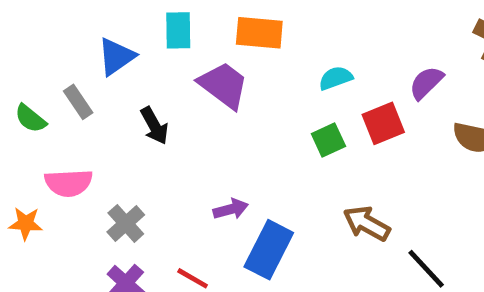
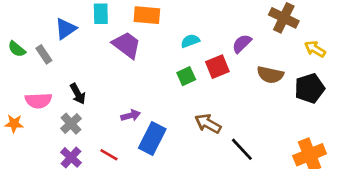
green semicircle: (30, 119) -> (17, 49), moved
black arrow: (154, 126) -> (78, 94), moved

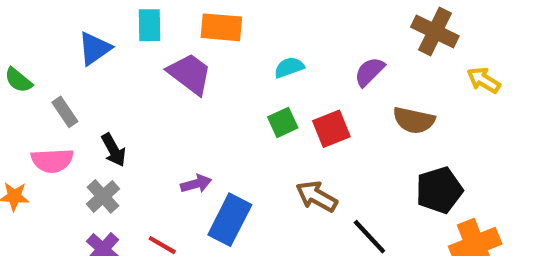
gray rectangle: (44, 54) -> (65, 112), moved
red square: (217, 67) -> (331, 129), moved
black pentagon: (310, 88) -> (439, 190), moved

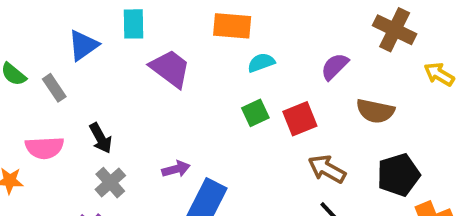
orange rectangle: (221, 27) -> (232, 26), moved
gray rectangle: (65, 112) -> (54, 88), moved
gray cross: (103, 196) -> (110, 183), moved
brown arrow: (317, 196) -> (327, 169), moved

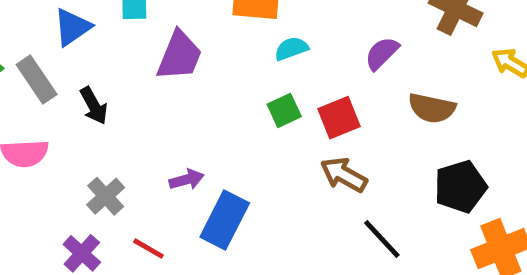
purple trapezoid: (170, 68) -> (179, 56), turned 75
gray rectangle: (54, 88) -> (37, 79), size x1.4
black arrow: (101, 138) -> (94, 106), moved
brown arrow: (327, 169) -> (344, 175), moved

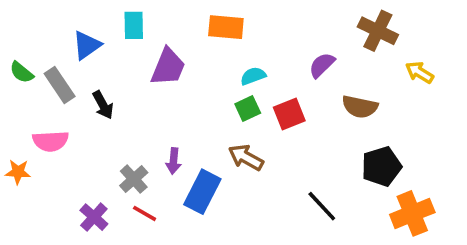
cyan semicircle: (291, 49) -> (253, 76), moved
brown arrow: (344, 175) -> (246, 157), moved
purple arrow: (187, 180) -> (174, 161), turned 110
gray cross: (106, 196) -> (134, 179), moved

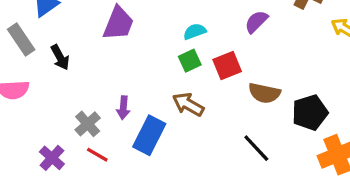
brown semicircle: (360, 107) -> (264, 93), moved

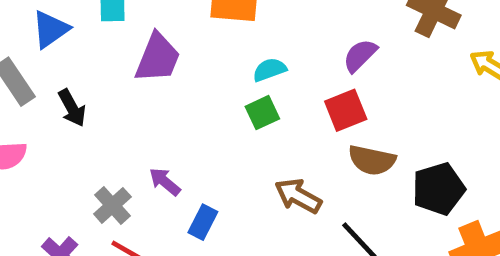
red square: (227, 65) -> (346, 110), moved
brown arrow: (188, 104) -> (298, 196), moved
purple arrow: (123, 108) -> (165, 182), turned 125
blue rectangle: (149, 135) -> (203, 222), size x0.6

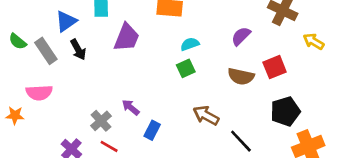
black arrow: (72, 108) -> (78, 50), moved
red square: (346, 110) -> (275, 67), moved
brown semicircle: (372, 160) -> (241, 76), moved

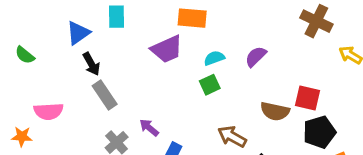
purple semicircle: (241, 36) -> (256, 57), moved
purple trapezoid: (127, 37) -> (167, 49), moved, turned 44
gray rectangle: (46, 51) -> (105, 95), moved
red square: (275, 67) -> (307, 98), moved, turned 35
brown semicircle: (241, 76) -> (275, 111), moved

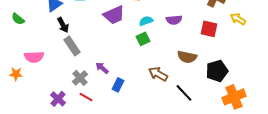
purple semicircle: (256, 57) -> (174, 20), turned -140
red square: (307, 98) -> (209, 29), moved

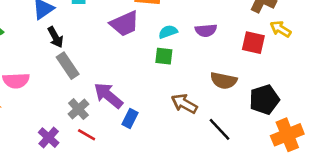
yellow arrow: (238, 19) -> (281, 29), moved
green square: (143, 39) -> (164, 56), turned 32
purple arrow: (102, 68) -> (108, 95), size x1.6

